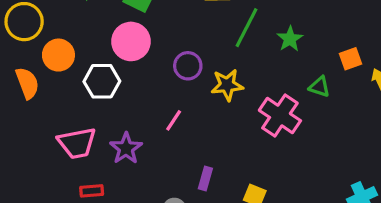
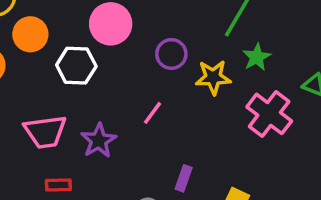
green star: (290, 39) -> (257, 57), moved

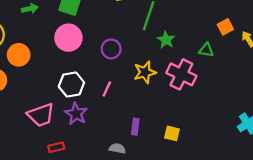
white hexagon: (76, 66) -> (71, 84), moved
yellow star: (213, 77) -> (145, 72), moved

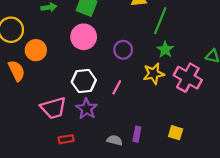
green star: (166, 40) -> (165, 50), moved
purple rectangle: (135, 127) -> (137, 134), moved
gray semicircle: (117, 148) -> (115, 140), moved

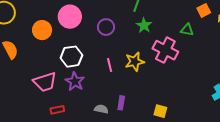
orange circle: (36, 50) -> (42, 30), moved
yellow star: (154, 74) -> (135, 62), moved
pink line: (117, 87) -> (110, 65), moved, turned -40
yellow square: (176, 133) -> (160, 111), moved

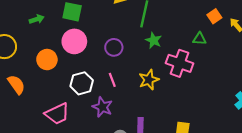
pink line: (110, 65) -> (112, 80), moved
purple star: (75, 82) -> (102, 107), moved

